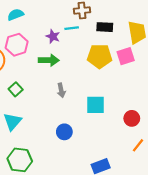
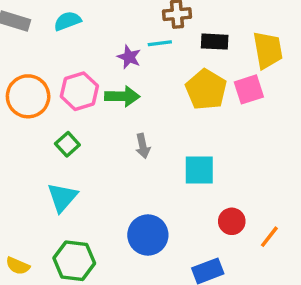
pink hexagon: (17, 45) -> (79, 91), moved
yellow pentagon: (100, 56) -> (206, 89), turned 30
red circle: (132, 118) -> (232, 221), moved
blue circle: (64, 132) -> (148, 235), moved, size x1.5

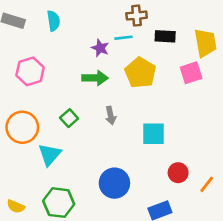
cyan semicircle: (67, 21) -> (53, 21), turned 102
yellow pentagon: (206, 89) -> (140, 73), moved
pink hexagon: (79, 91) -> (30, 71), moved
orange circle: (28, 96) -> (22, 127), moved
green square: (67, 144) -> (69, 118), moved

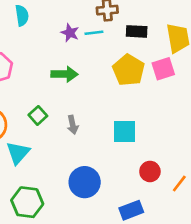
purple star: (100, 48) -> (70, 33), moved
yellow pentagon: (140, 73) -> (129, 70), moved
gray arrow: (111, 116) -> (73, 125), moved

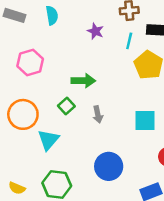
cyan line: (94, 33) -> (129, 41), moved, turned -70
green arrow: (65, 74) -> (83, 81), moved

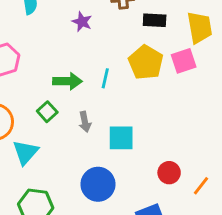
cyan line: (129, 41) -> (105, 78), moved
cyan square: (145, 120) -> (121, 138), moved

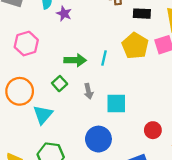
purple star: (82, 22) -> (64, 14), moved

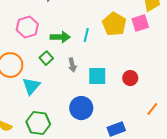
pink hexagon: (26, 44) -> (27, 27), moved
red circle: (153, 130) -> (130, 78), moved

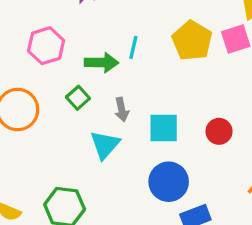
cyan line: (86, 35) -> (133, 47), moved
cyan triangle: (31, 86) -> (105, 145), moved
blue circle: (81, 108) -> (169, 182), moved

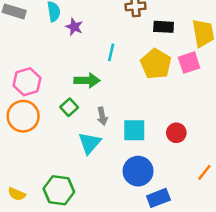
pink hexagon: (46, 46) -> (27, 82), moved
cyan line: (133, 47) -> (111, 52), moved

